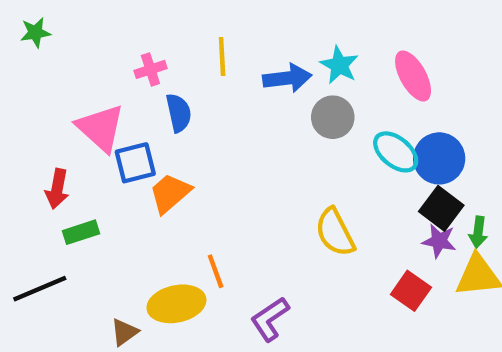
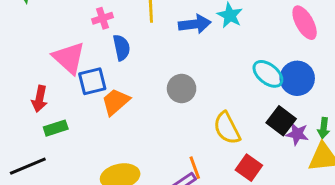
pink ellipse: (413, 76) -> (305, 23), moved
gray circle: (333, 117) -> (182, 89), moved
black square: (441, 208) -> (281, 121), moved
orange line: (216, 271) -> (195, 168), moved
red square: (411, 291) -> (249, 168), moved

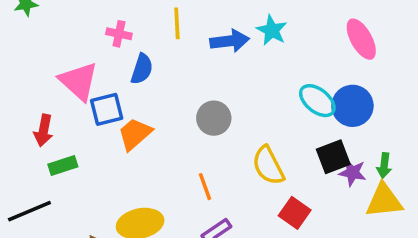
pink cross: (102, 18) -> (119, 34), turned 30
blue semicircle: (122, 48) -> (142, 69), turned 30
black square: (281, 121) -> (333, 157), turned 32
orange line: (195, 168) -> (205, 187), moved

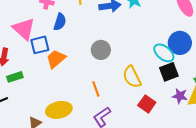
cyan ellipse: (317, 101) -> (164, 53), moved
purple star: (352, 173) -> (180, 96), moved

